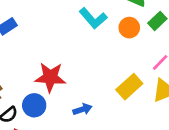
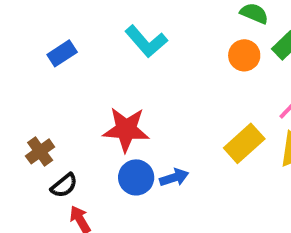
cyan L-shape: (93, 18) -> (146, 41), moved
blue circle: (34, 105) -> (136, 177), moved

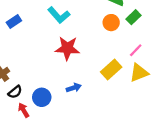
red star: (126, 129) -> (67, 48), moved
blue circle: (136, 177) -> (42, 97), moved

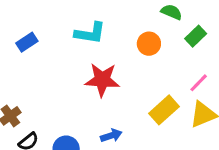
cyan L-shape: (59, 15) -> (90, 33), turned -40
orange circle: (111, 23) -> (149, 44), moved

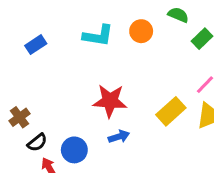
orange circle: (149, 44) -> (141, 31), moved
red star: (102, 80) -> (110, 101), moved

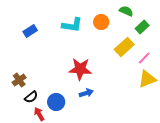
yellow rectangle: (171, 111) -> (124, 47), moved

